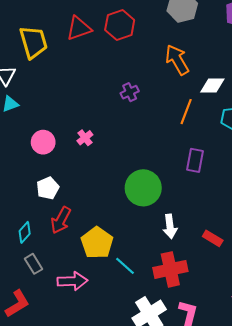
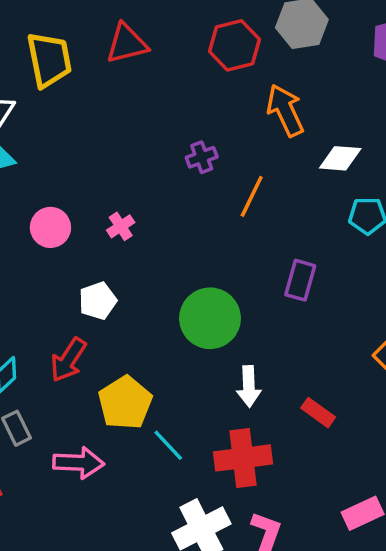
red hexagon: (120, 25) -> (234, 45), moved
orange line: (186, 112) -> (252, 196), moved
white pentagon: (48, 188) -> (98, 301), moved

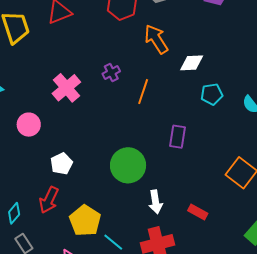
pink cross: (121, 226) -> (66, 88), moved, size x1.8

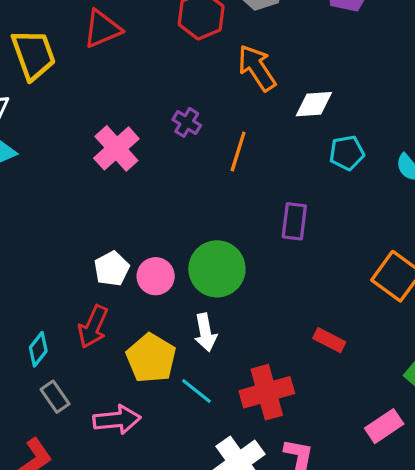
purple cross: (111, 73) -> (187, 122), turned -30
pink circle: (29, 125) -> (156, 276), moved
white arrow: (156, 202) -> (205, 332), moved

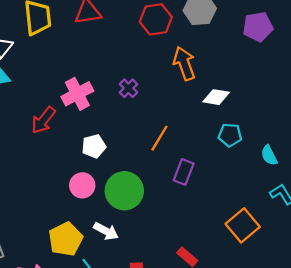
orange line: (238, 151) -> (159, 138), moved
white pentagon: (112, 269) -> (94, 146), moved
red arrow: (93, 327) -> (43, 120), moved
white arrow: (205, 332) -> (106, 231), turned -65

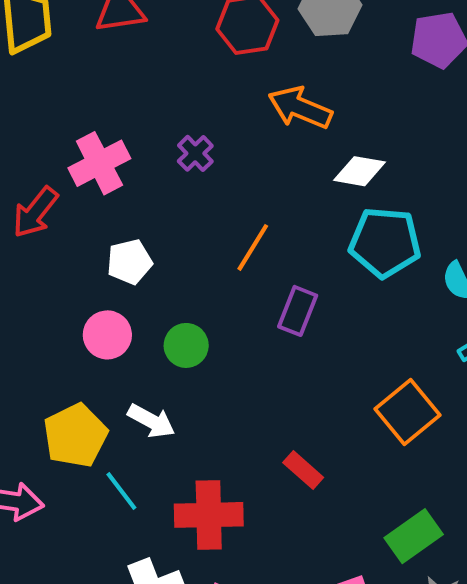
orange arrow: (184, 63) -> (300, 108), turned -48
cyan pentagon: (230, 135) -> (385, 242), size x1.6
green circle: (124, 191) -> (186, 345), size x0.6

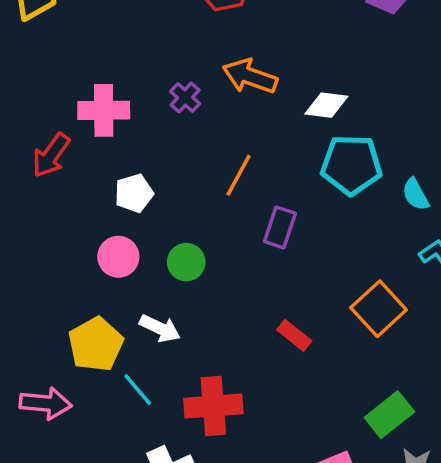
orange arrow: (300, 108) -> (250, 76), moved
pink cross: (99, 163) -> (104, 110), turned 30
red rectangle: (303, 470) -> (294, 335), moved

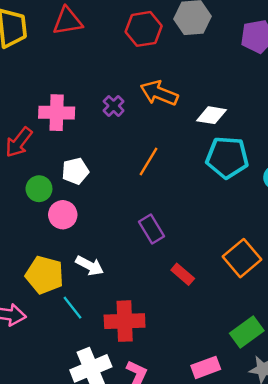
purple rectangle: (280, 227) -> (151, 229), moved, turned -52
green circle: (186, 262) -> (39, 189), moved
yellow pentagon: (96, 344) -> (45, 275), turned -30

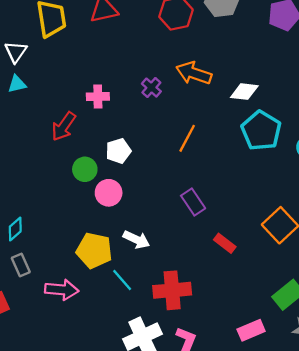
pink cross: (57, 113) -> (98, 97), size x0.7
cyan pentagon: (227, 157) -> (261, 131), turned 30

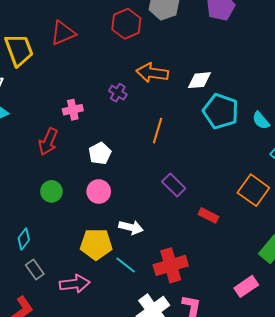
green circle: (85, 169) -> (51, 191), moved

